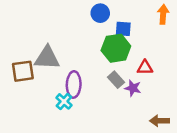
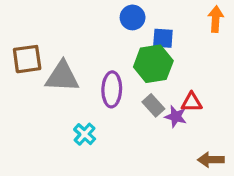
red triangle: (145, 68) -> (192, 102), moved
brown square: (23, 71) -> (27, 59), moved
purple ellipse: (74, 84) -> (112, 89), moved

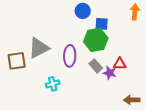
brown square: (27, 59) -> (17, 61), moved
gray triangle: (62, 77) -> (39, 48), turned -30
cyan cross: (85, 134) -> (53, 84), turned 32

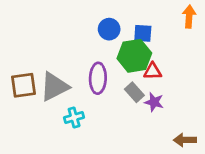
blue circle: (83, 11) -> (109, 29), moved
gray triangle: (39, 48) -> (54, 87), moved
red triangle: (120, 64) -> (153, 71), moved

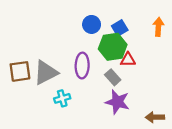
orange arrow: (189, 16) -> (158, 27), moved
blue square: (143, 33) -> (120, 28), turned -35
purple star: (154, 102) -> (117, 102), moved, size x1.5

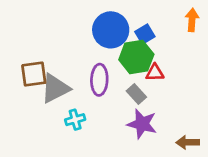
blue circle: (92, 24) -> (111, 30), size x1.6
orange arrow: (158, 27) -> (192, 20), moved
brown square: (20, 71) -> (34, 74), moved

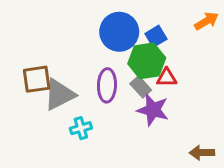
orange arrow: (192, 20) -> (206, 21), turned 55
gray rectangle: (136, 94) -> (141, 87), moved
purple star: (142, 124) -> (153, 110), moved

